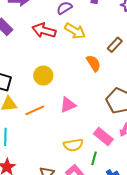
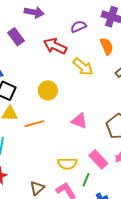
yellow arrow: (75, 31) -> (83, 67), moved
orange semicircle: (94, 63) -> (107, 46), moved
pink triangle: (68, 105) -> (79, 121), moved, turned 36

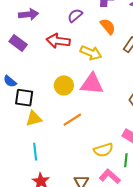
pink triangle: (79, 121) -> (92, 84), moved, size x1.4
orange line: (34, 124) -> (72, 120), moved

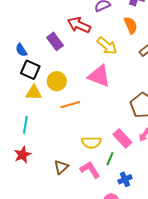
purple rectangle: (18, 43) -> (55, 41), moved
yellow circle: (64, 85) -> (57, 81), moved

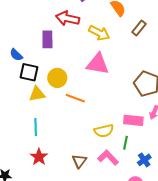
purple rectangle: (55, 41) -> (47, 39), turned 48
orange line: (70, 105) -> (75, 98), turned 48
pink rectangle: (122, 138) -> (133, 120), turned -30

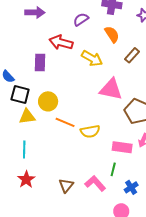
pink triangle: (98, 64) -> (111, 89), moved
yellow semicircle: (104, 131) -> (90, 131), moved

